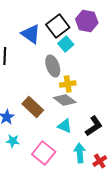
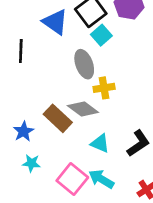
gray diamond: (65, 100) -> (83, 109), moved
cyan arrow: (80, 153) -> (101, 179), moved, turned -54

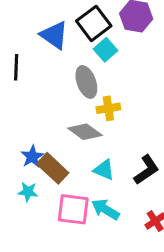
brown rectangle: (58, 118) -> (53, 168), moved
blue star: (23, 131) -> (32, 157), moved
pink square: (72, 179) -> (73, 209), turned -32

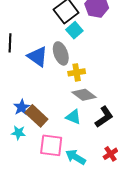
blue triangle: (54, 35) -> (37, 57), moved
gray diamond: (85, 132) -> (84, 95), moved
cyan arrow: (105, 209) -> (76, 157), moved

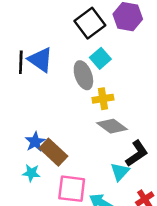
cyan square: (74, 30) -> (100, 58), moved
blue triangle: (37, 57) -> (40, 60), moved
cyan triangle: (73, 117) -> (120, 172), moved, turned 49

